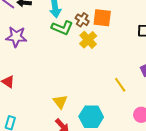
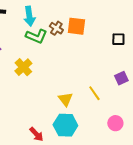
yellow cross: (88, 40) -> (23, 67), moved
yellow triangle: (60, 102) -> (65, 99), moved

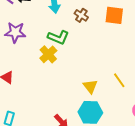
orange square: (76, 26) -> (114, 15), moved
green L-shape: (36, 36) -> (58, 37), moved

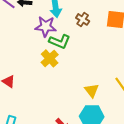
purple star: (15, 32) -> (46, 26), moved

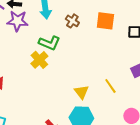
purple star: (46, 26) -> (17, 21), moved

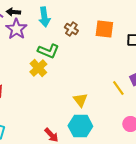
purple star: (17, 21) -> (16, 29), turned 30
yellow line: (110, 86) -> (118, 88), moved

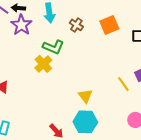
orange square: (104, 29) -> (109, 25), turned -30

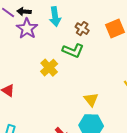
green L-shape: (53, 47) -> (73, 51), moved

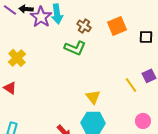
purple star: (27, 29) -> (41, 17), moved
yellow cross: (49, 68) -> (17, 58), moved

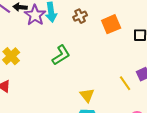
brown cross: (84, 26) -> (80, 16), moved, turned 32
green L-shape: (75, 48) -> (61, 55), moved, turned -55

